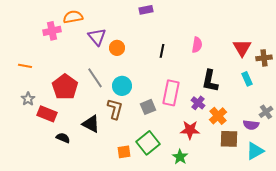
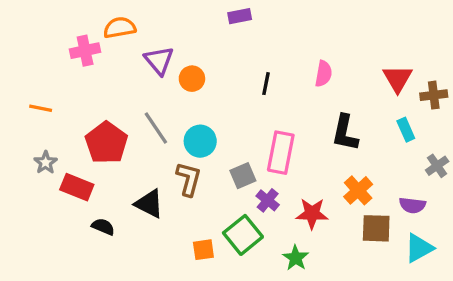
purple cross: (198, 103) -> (268, 200), moved
gray cross: (266, 112) -> (437, 166), moved

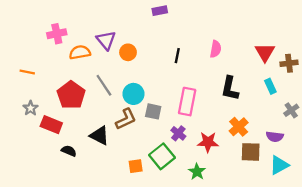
orange semicircle: (120, 28) -> (80, 52), moved
gray square: (243, 176) -> (153, 111), moved, turned 35
brown L-shape: (189, 179) -> (126, 119), turned 50

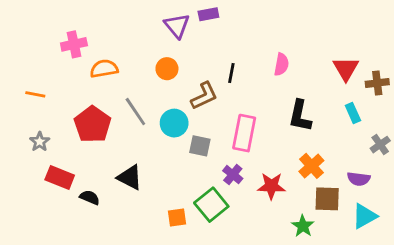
purple triangle: (106, 40) -> (177, 26), moved
brown L-shape: (126, 119) -> (204, 96), moved
red rectangle: (51, 125) -> (60, 177), moved
green star: (197, 172) -> (303, 226), moved

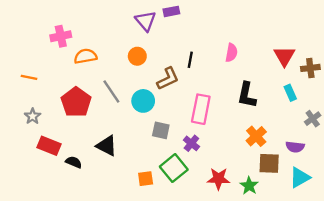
gray square: (200, 146) -> (161, 130), moved
red star: (271, 186) -> (219, 179), moved

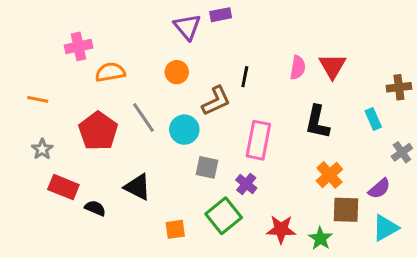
red triangle: (284, 56) -> (332, 66), moved
purple semicircle: (295, 147) -> (379, 189), turned -48
orange square: (146, 179) -> (175, 229), moved

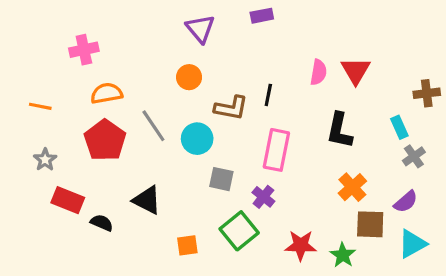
purple rectangle: (221, 15) -> (262, 16), moved
orange semicircle: (110, 72) -> (107, 93), moved
black line: (245, 77) -> (268, 95), moved
brown L-shape: (216, 101) -> (231, 108), turned 36
gray cross: (402, 152) -> (414, 156), moved

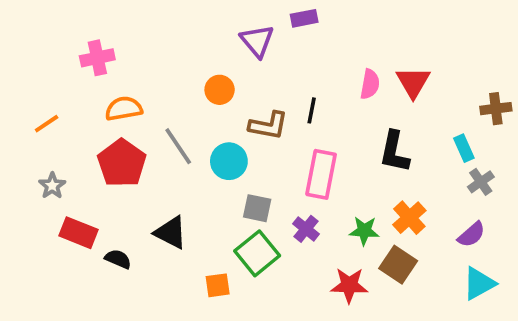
purple triangle: (200, 29) -> (257, 41), moved
orange line: (40, 106) -> (47, 124), turned -45
brown square: (370, 224) -> (398, 265), moved, turned 32
green square: (239, 231) -> (257, 253), moved
green star: (343, 255) -> (364, 231), moved, turned -30

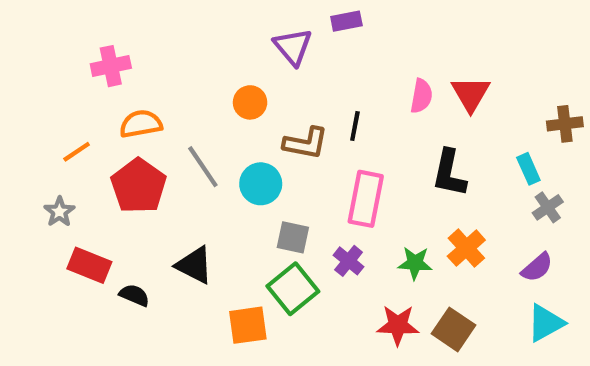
orange line: (47, 124) -> (77, 152), moved
brown square: (398, 265) -> (454, 329), moved
orange square: (218, 285) -> (248, 325), size x1.4

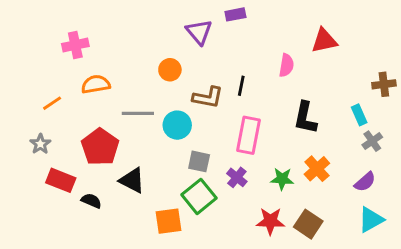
red triangle: (471, 94) -> (324, 41), moved, turned 48
gray line: (203, 167) -> (138, 113), turned -56
red pentagon: (139, 186) -> (100, 147), moved

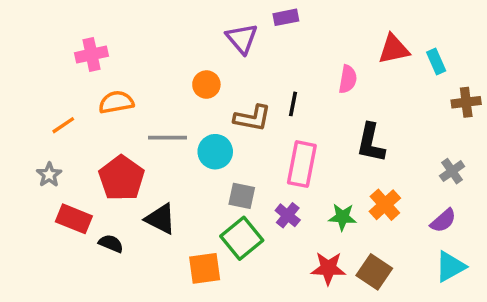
cyan rectangle: (359, 115) -> (436, 62), moved

